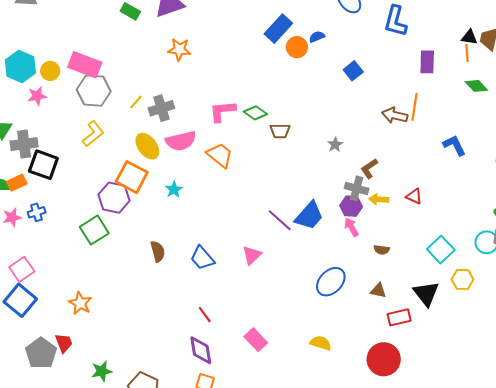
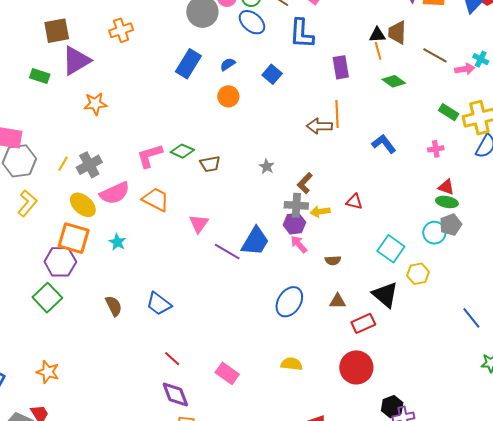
orange circle: (297, 47) -> (228, 96), moved
blue square: (353, 71) -> (272, 74), moved
pink triangle: (252, 255) -> (199, 224), moved

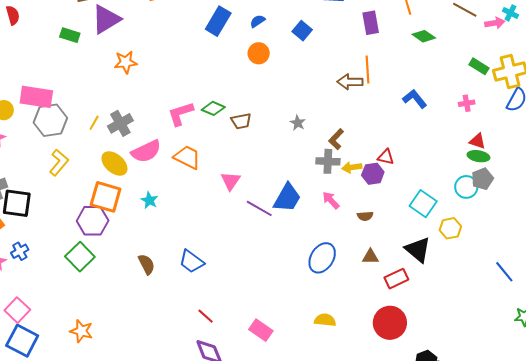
purple hexagon: (294, 224) -> (373, 174), moved

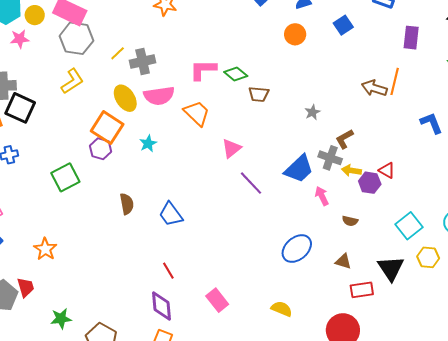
blue trapezoid: (287, 198) -> (299, 169), moved
purple hexagon: (93, 221) -> (101, 149), moved, size x0.7

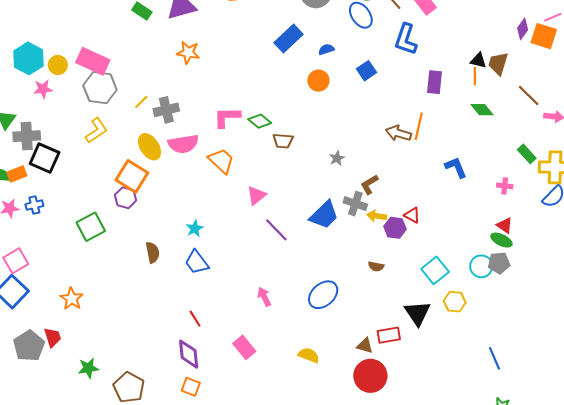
cyan star: (148, 144) -> (195, 229), moved
pink arrow: (322, 196) -> (264, 297), moved
brown triangle: (343, 261) -> (365, 346), moved

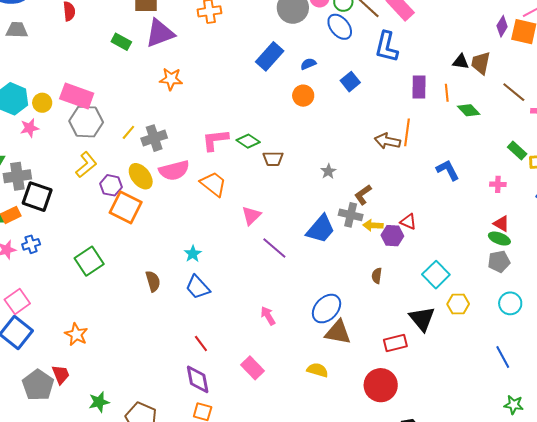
orange line: (475, 76) -> (447, 93), moved
purple hexagon: (126, 198) -> (111, 185), moved
brown semicircle: (376, 266) -> (377, 276), turned 91
cyan circle: (481, 266) -> (510, 303), moved
brown triangle: (365, 346) -> (338, 332), moved, size x1.6

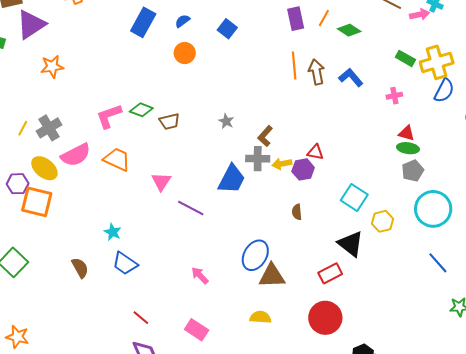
orange line: (447, 93) -> (324, 18), turned 48
brown arrow: (387, 141) -> (316, 72), moved, turned 80
blue L-shape: (448, 170) -> (351, 77), moved
cyan circle: (510, 303) -> (433, 209), size x1.6

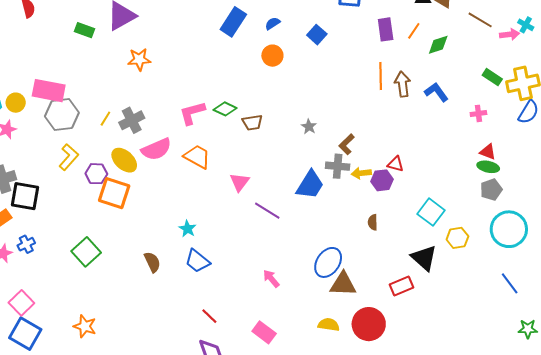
green diamond: (349, 30) -> (438, 45), turned -55
red circle: (325, 318) -> (369, 324), moved

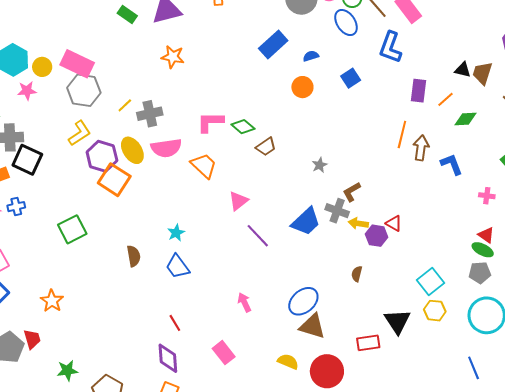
brown trapezoid: (252, 123) -> (266, 147), turned -40
purple hexagon: (96, 174) -> (102, 156), size x1.4
cyan square: (431, 212) -> (431, 281), moved

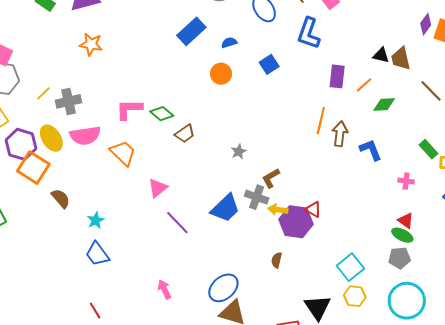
brown trapezoid: (482, 73) -> (401, 59), turned -30
purple hexagon: (377, 236) -> (296, 222), size x1.5
brown semicircle: (134, 256) -> (61, 198), moved, turned -30

